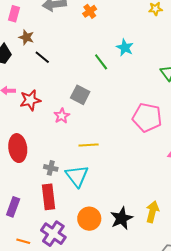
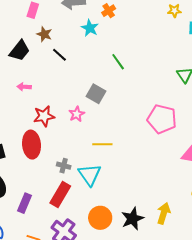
cyan star: (125, 48) -> (90, 28), moved
red star: (30, 100) -> (44, 116), moved
red rectangle: (48, 197) -> (60, 194), turned 35

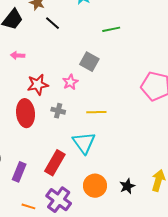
green line: (118, 62) -> (111, 29), turned -66
gray cross: (64, 166) -> (58, 111), moved
black star: (132, 219) -> (127, 186), size x0.7

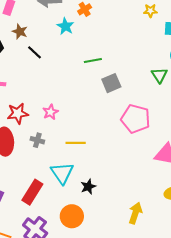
gray square: (89, 62) -> (111, 83), moved, turned 36
black star: (127, 186) -> (88, 187), moved

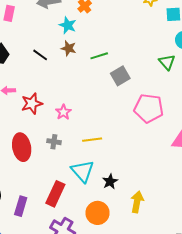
brown star: (20, 32) -> (69, 48), moved
red star: (18, 113) -> (32, 104), moved
yellow arrow: (135, 213) -> (137, 202), moved

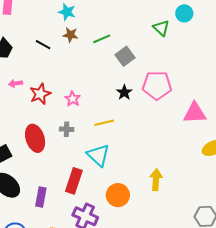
green triangle: (167, 62) -> (161, 28), moved
black star: (110, 181) -> (124, 92), moved

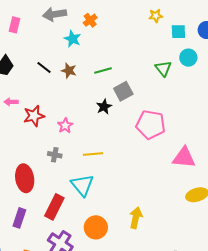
brown star: (70, 35) -> (69, 71), moved
black star: (124, 92) -> (104, 107), moved
red ellipse: (35, 138) -> (25, 178), moved

